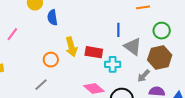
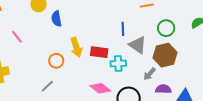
pink line: (12, 34) -> (17, 37), turned -72

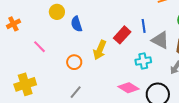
yellow arrow: (76, 47) -> (100, 50), turned 48
red rectangle: (99, 52) -> (122, 35), moved, turned -48
orange circle: (56, 61) -> (74, 62), moved

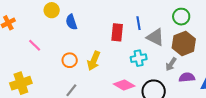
red rectangle: (122, 35) -> (117, 32), turned -36
yellow arrow: (100, 50) -> (94, 61), moved

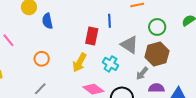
blue line: (139, 23) -> (109, 21), moved
cyan cross: (139, 58) -> (110, 64), turned 35
yellow arrow: (94, 61) -> (80, 62), moved

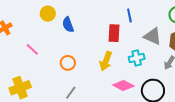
cyan cross: (110, 64) -> (137, 58), turned -35

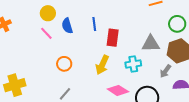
blue line: (129, 16) -> (94, 24), moved
gray triangle: (153, 36) -> (151, 44), turned -30
pink line: (32, 49) -> (46, 33), moved

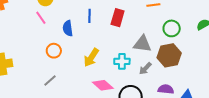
blue semicircle: (67, 26) -> (68, 28), moved
red rectangle: (113, 38) -> (118, 18), moved
gray arrow: (165, 71) -> (145, 68), moved

